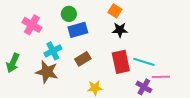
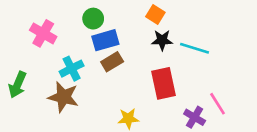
brown rectangle: (83, 59) -> (112, 62), moved
cyan line: (144, 62) -> (195, 48), moved
pink line: (161, 77) -> (218, 104), turned 60

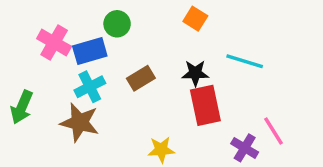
blue rectangle: (105, 40) -> (90, 51), moved
black star: (162, 40) -> (195, 73), moved

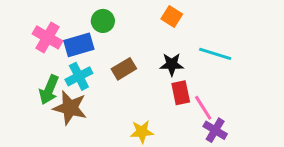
red rectangle: (205, 105) -> (181, 93), size x0.7
green arrow: (22, 107) -> (49, 90), moved
pink line: (274, 131) -> (203, 108), moved

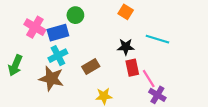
brown rectangle: (124, 69) -> (91, 67), moved
green arrow: (49, 90) -> (15, 65), moved

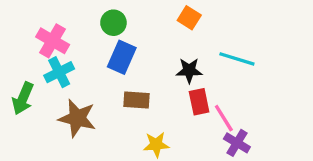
blue rectangle: (58, 33) -> (122, 57), moved, turned -50
cyan cross: (58, 56) -> (59, 72), moved
brown rectangle: (91, 67) -> (137, 100), turned 35

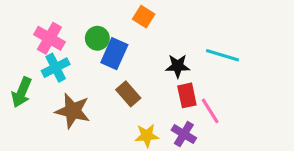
orange square: (189, 18) -> (144, 17), moved
green circle: (113, 23) -> (97, 38), moved
brown rectangle: (137, 100) -> (128, 94), turned 45
purple cross: (237, 143) -> (184, 134), moved

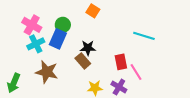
blue rectangle: (114, 54) -> (58, 39), moved
black star: (178, 66) -> (88, 48), moved
green arrow: (22, 92) -> (14, 83), moved

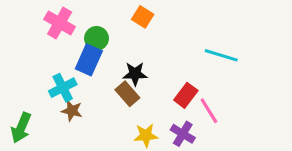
pink cross: (32, 25) -> (60, 23), moved
cyan cross: (36, 44) -> (63, 88), moved
red rectangle: (121, 62) -> (186, 95), turned 49
brown star: (47, 72) -> (72, 111), size x0.6

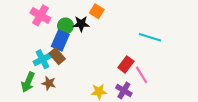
black star: (135, 74) -> (81, 24), moved
brown rectangle: (127, 94) -> (57, 56), moved
brown star: (72, 111) -> (49, 83), moved
green arrow: (21, 128) -> (28, 82), moved

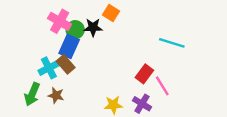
pink cross: (40, 15) -> (60, 21), moved

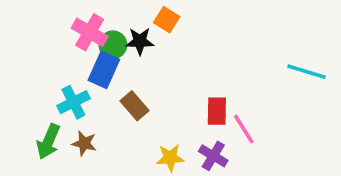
cyan line: (172, 43) -> (306, 72), moved
brown rectangle: (66, 64) -> (134, 106), moved
red rectangle: (144, 74) -> (217, 111), turned -36

